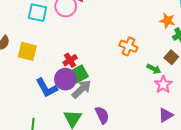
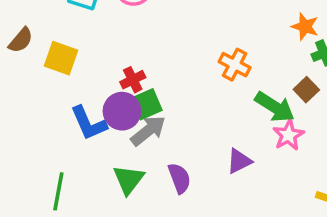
green arrow: (154, 69) -> (275, 107), size x1.6
purple triangle: (166, 115) -> (239, 161), moved

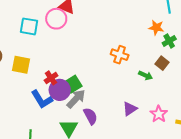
red cross: (133, 80) -> (51, 78), moved
green arrow: (275, 107) -> (146, 75), size x0.6
pink star: (288, 135) -> (159, 114), moved
purple semicircle: (179, 178) -> (90, 116), moved

